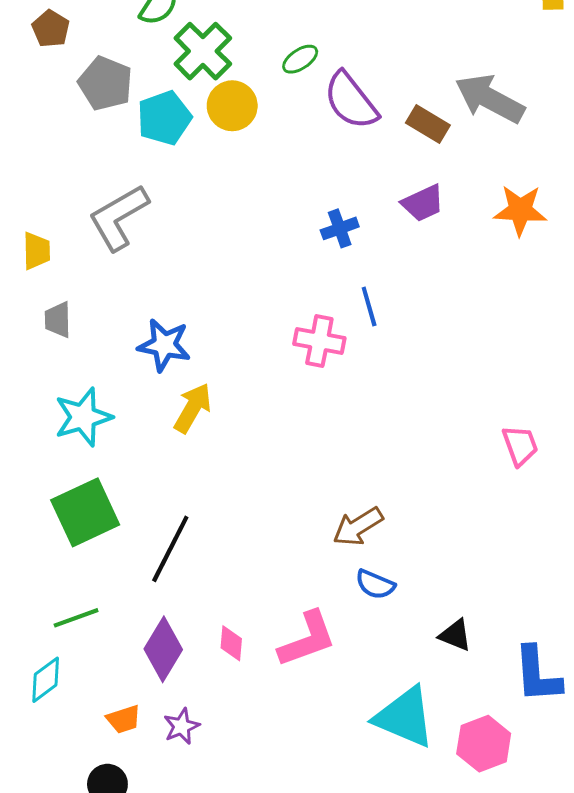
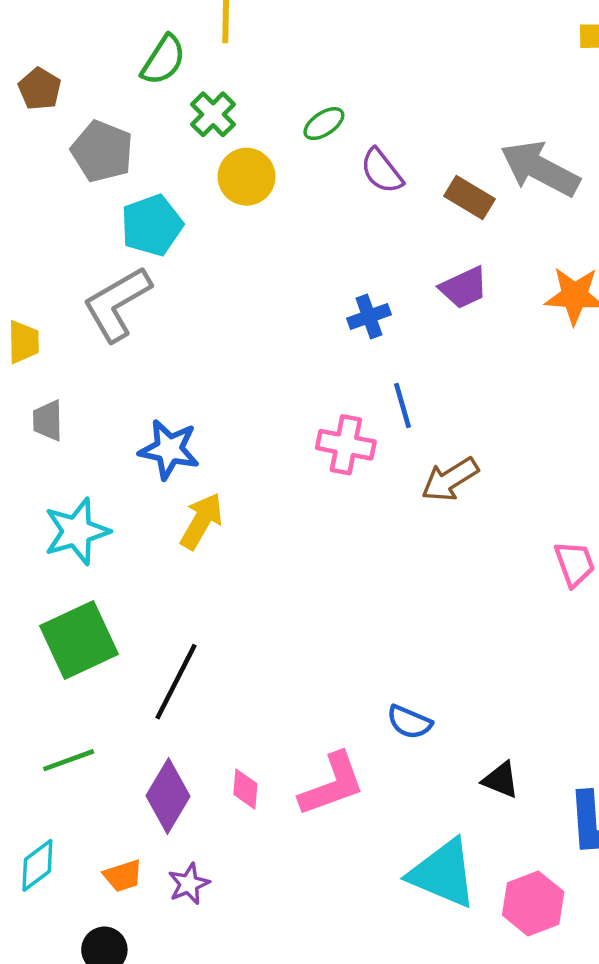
green cross: (203, 51) -> (213, 114), size x0.7
purple semicircle: (351, 101) -> (382, 171), size x0.7
cyan pentagon: (164, 118) -> (152, 225), moved
brown arrow: (358, 527) -> (450, 479), moved
cyan diamond: (46, 680) -> (37, 865), moved

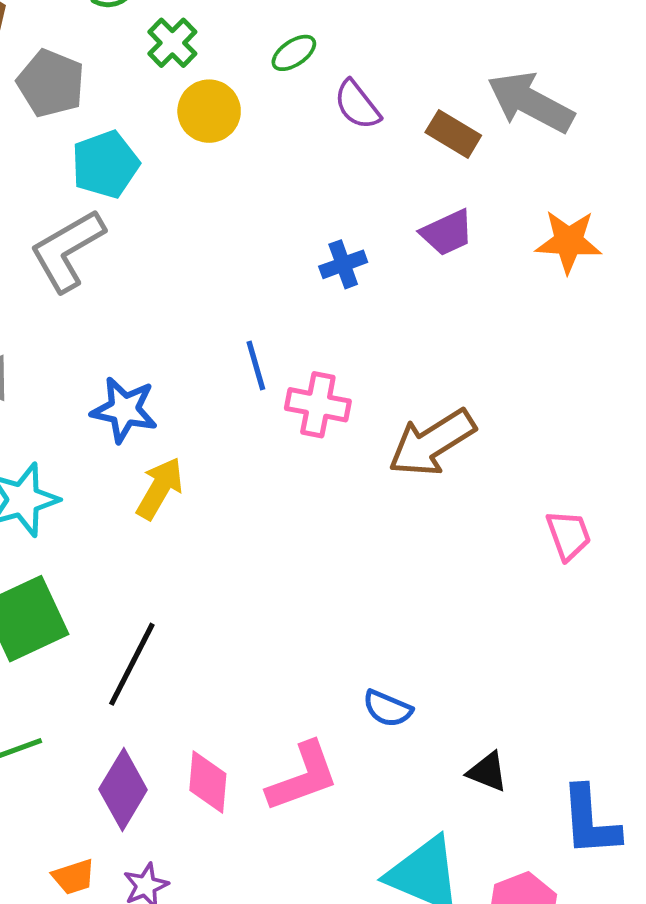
blue line: (402, 405) -> (256, 366), moved
brown arrow: (450, 479) -> (432, 443), size x1.4
pink diamond: (245, 789) -> (208, 782), size x1.4

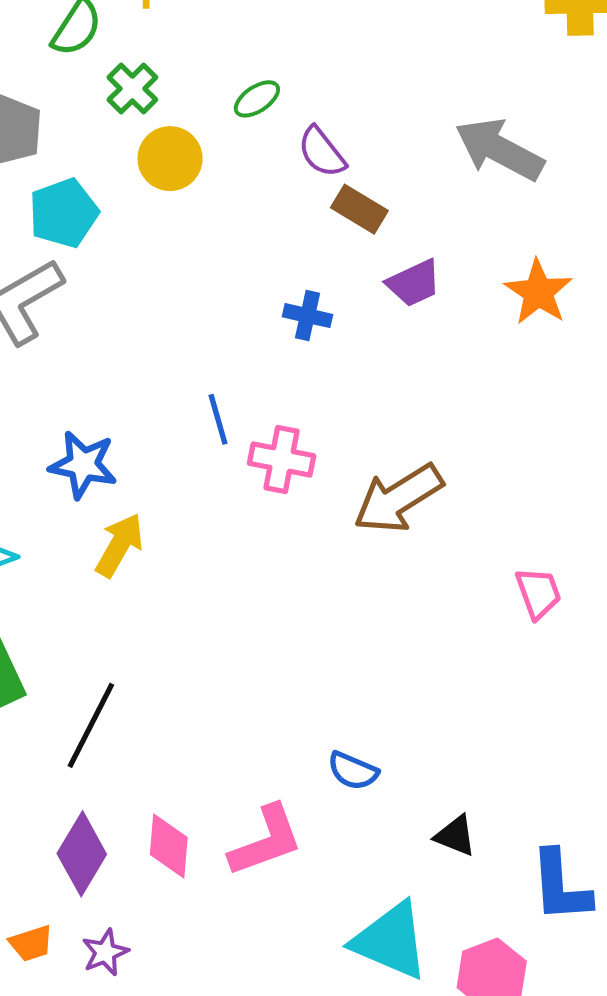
brown rectangle: (453, 134) -> (359, 209), moved
orange star: (569, 241) -> (538, 292), turned 30
blue cross: (343, 264) -> (307, 316), turned 33

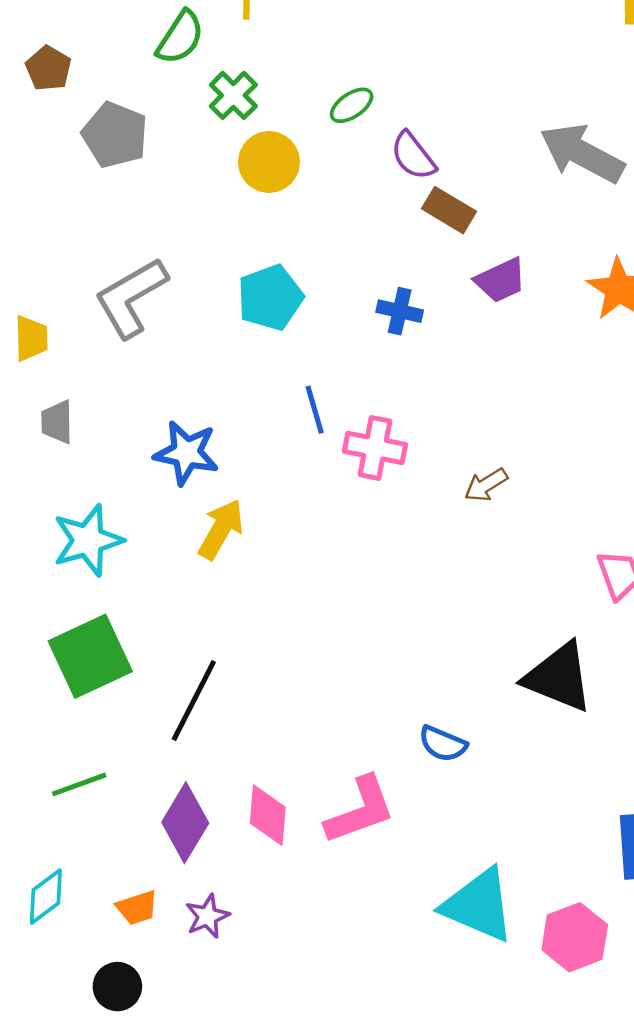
cyan pentagon: (64, 213) -> (270, 298), moved
brown arrow: (398, 498) -> (486, 485), size x0.5
black triangle: (455, 836) -> (559, 677), moved, size x1.8

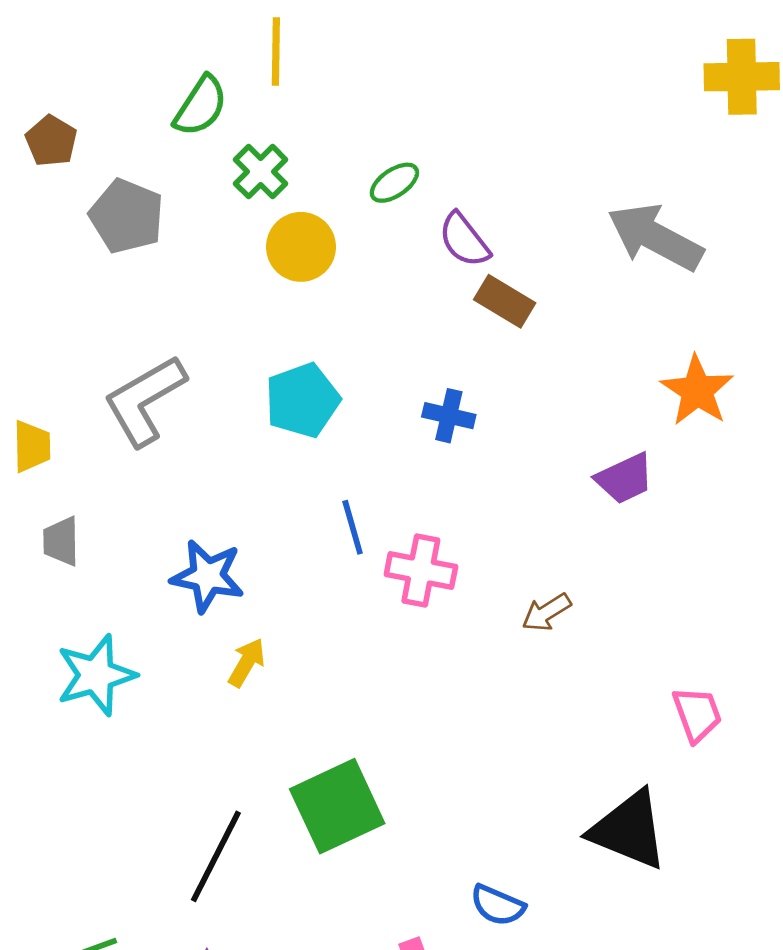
purple trapezoid: (501, 280) -> (625, 478), moved
yellow arrow: (221, 529) -> (247, 663), size x0.7
green square: (90, 656) -> (337, 806), moved

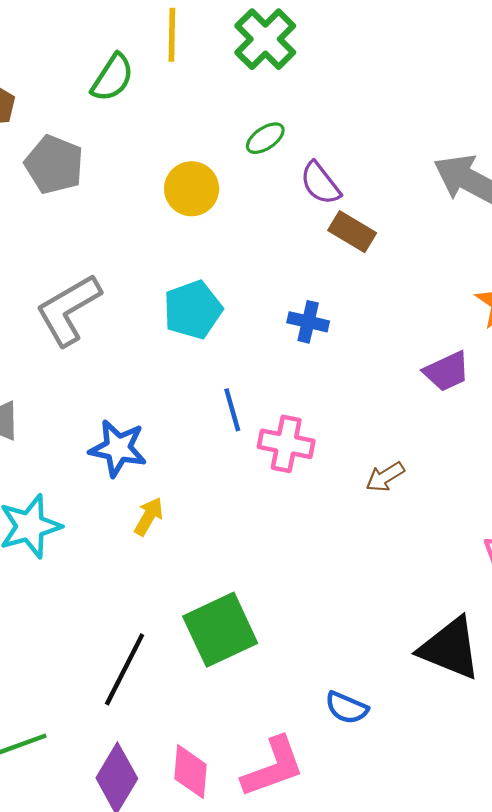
green cross: (261, 172) -> (265, 39), moved, size x1.4

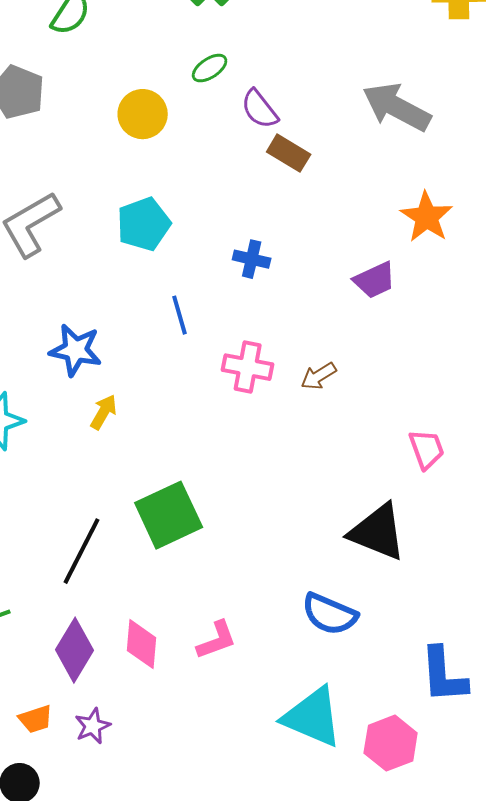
blue cross: (308, 322) -> (252, 259), moved
pink cross: (286, 444) -> (248, 367), moved
blue semicircle: (347, 708) -> (330, 614), moved, size x1.4
pink L-shape: (273, 767) -> (217, 640), size x0.7

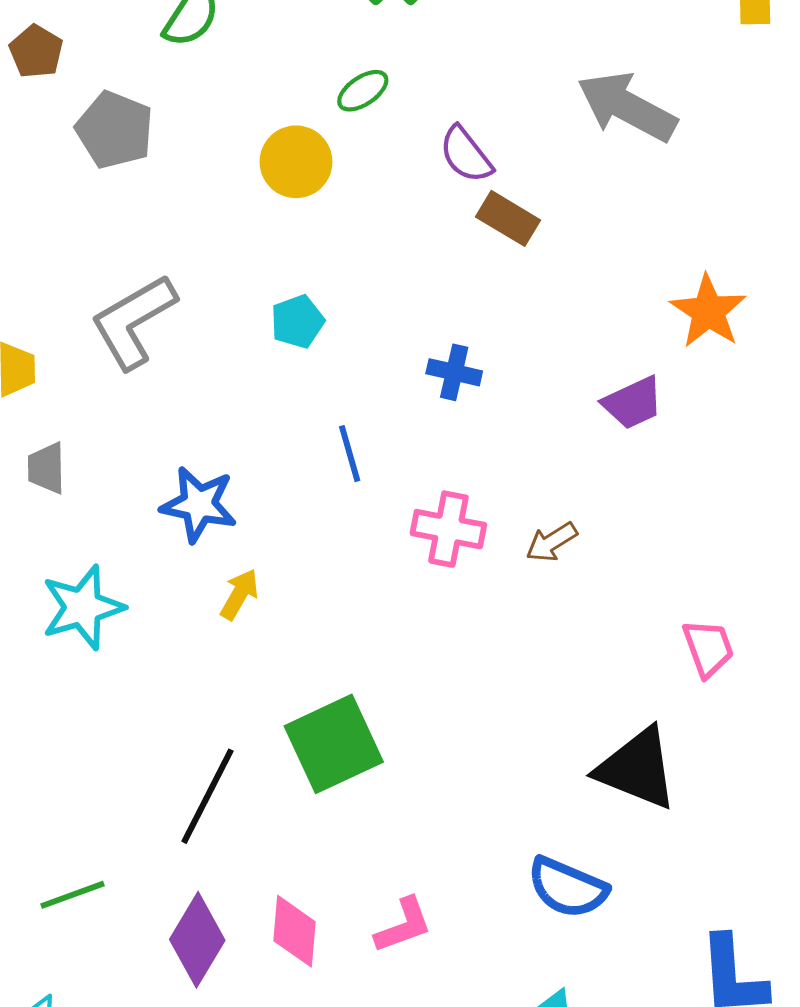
green ellipse: (210, 68) -> (363, 91), moved
gray arrow: (397, 107) -> (627, 107), moved
cyan pentagon: (144, 224) -> (297, 321), size x0.7

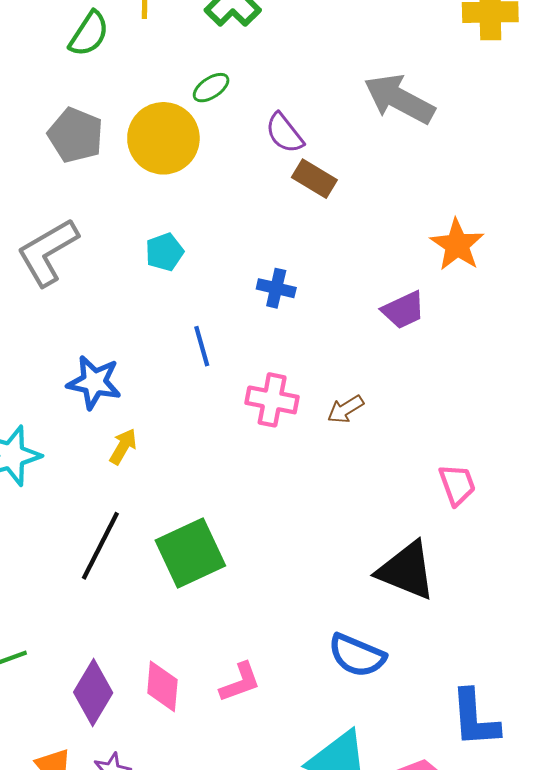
gray pentagon: (115, 130) -> (76, 135), moved
yellow circle: (296, 162) -> (163, 138), size x1.4
black line: (207, 796) -> (100, 546), moved

